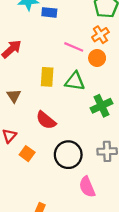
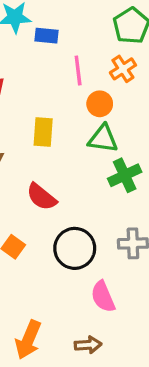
pink line: (74, 47) -> (78, 71), moved, turned 60
orange circle: (97, 58) -> (100, 104), moved
green triangle: (75, 81) -> (103, 139), moved

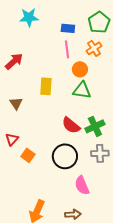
blue rectangle: (46, 36) -> (68, 28), moved
green cross: (125, 175) -> (95, 126), moved
red semicircle: (41, 197) -> (71, 125), moved

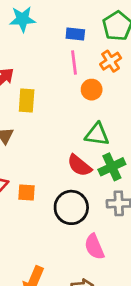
yellow rectangle: (46, 86) -> (27, 100), moved
green triangle: (82, 90) -> (97, 134), moved
orange square: (28, 155) -> (27, 193), moved, turned -32

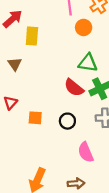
orange square: (27, 193) -> (35, 118), moved
black circle: (71, 207) -> (67, 121), size x0.6

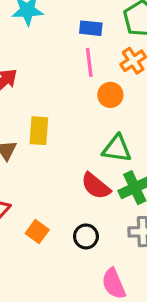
yellow rectangle: (32, 36) -> (39, 131), moved
orange square: (35, 118) -> (37, 232), turned 32

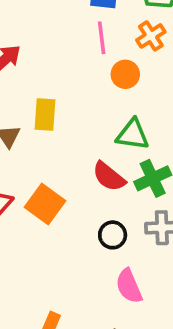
orange square: (37, 232) -> (45, 204), moved, size x1.5
black circle: (86, 236) -> (113, 235), moved

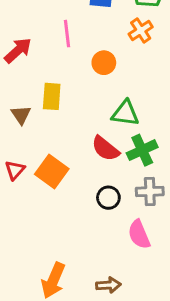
pink line: (102, 38) -> (67, 34), moved
orange circle: (125, 74) -> (104, 63), moved
pink semicircle: (129, 286) -> (139, 234), moved

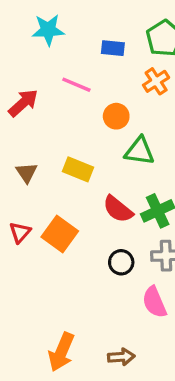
pink line: (67, 34) -> (76, 85), turned -60
yellow rectangle: (52, 96) -> (78, 169), moved, turned -72
green triangle: (125, 113) -> (139, 151), moved

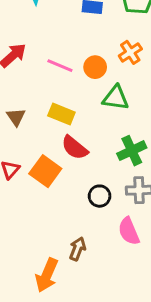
orange cross: (156, 81) -> (130, 52), moved
pink line: (76, 85) -> (60, 66), moved
red semicircle: (118, 209) -> (75, 148), moved
brown arrow: (121, 357) -> (78, 249), moved, turned -65

